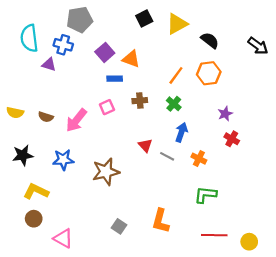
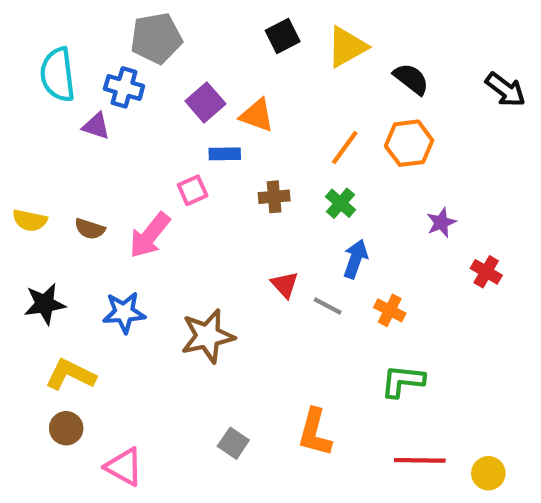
pink square: (107, 107) -> (193, 190), moved
red cross: (232, 139) -> (486, 272), moved

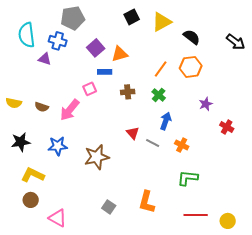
orange triangle: (257, 115) -> (120, 54), turned -36

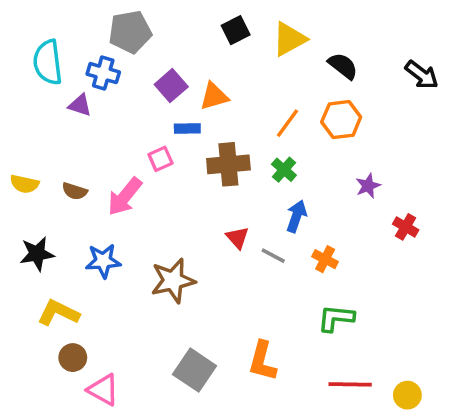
brown cross: (128, 92) -> (228, 164), size x1.6
brown circle: (31, 200) -> (73, 358), moved
gray square: (109, 207) -> (194, 370), size x1.6

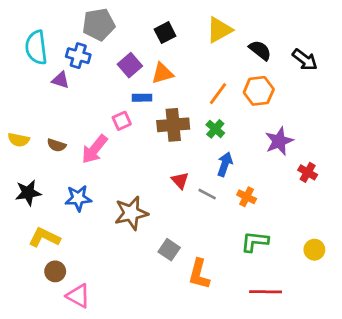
black square: (236, 30) -> (165, 33), moved
black arrow: (422, 75) -> (305, 60), moved
purple star: (368, 186) -> (279, 141), size x1.5
gray square: (194, 370) -> (169, 250), moved, size x0.7
yellow circle: (407, 395) -> (314, 250), moved

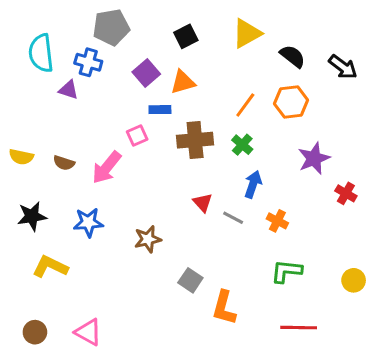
brown star: (131, 213) -> (148, 239), size x0.7
brown circle: (55, 271) -> (35, 332), moved

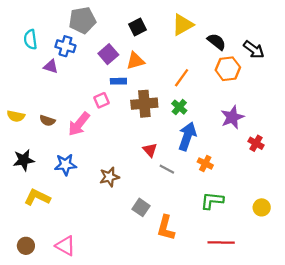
cyan semicircle: (41, 53) -> (30, 39), size x0.7
orange hexagon: (291, 102) -> (228, 69), moved
blue arrow: (253, 184) -> (187, 136), size x1.4
gray line: (233, 218) -> (167, 169), moved

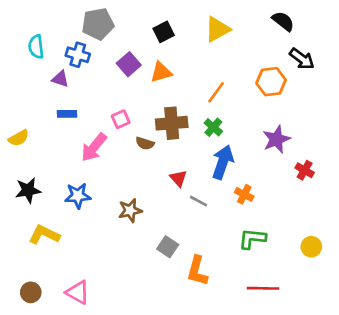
black semicircle: (217, 42) -> (283, 21), moved
blue rectangle: (118, 81) -> (67, 114), moved
yellow semicircle: (16, 116) -> (19, 138), turned -42
brown semicircle: (47, 121) -> (145, 143), moved

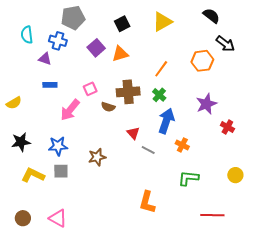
gray square: (168, 247) -> (61, 171), moved, turned -35
yellow circle: (311, 247) -> (235, 175), moved
red line: (263, 288) -> (212, 215), moved

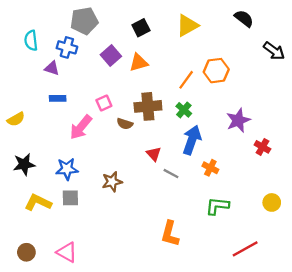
black arrow: (225, 44) -> (274, 51), moved
orange hexagon: (202, 61) -> (216, 71), moved
red line: (212, 215) -> (245, 249), turned -30

